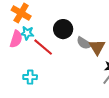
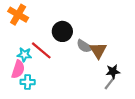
cyan star: (27, 33) -> (24, 55), moved
pink semicircle: (16, 39) -> (18, 69), moved

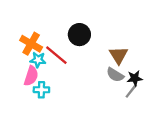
orange cross: (18, 15) -> (31, 44), moved
gray semicircle: (84, 46) -> (115, 75), moved

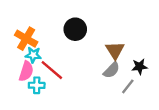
red line: (56, 55) -> (52, 70), moved
gray semicircle: (115, 75) -> (111, 70), turned -78
black star: (135, 78) -> (140, 67), moved

